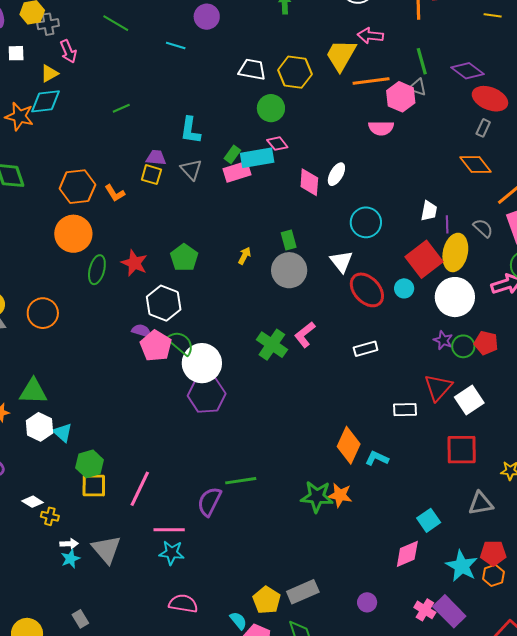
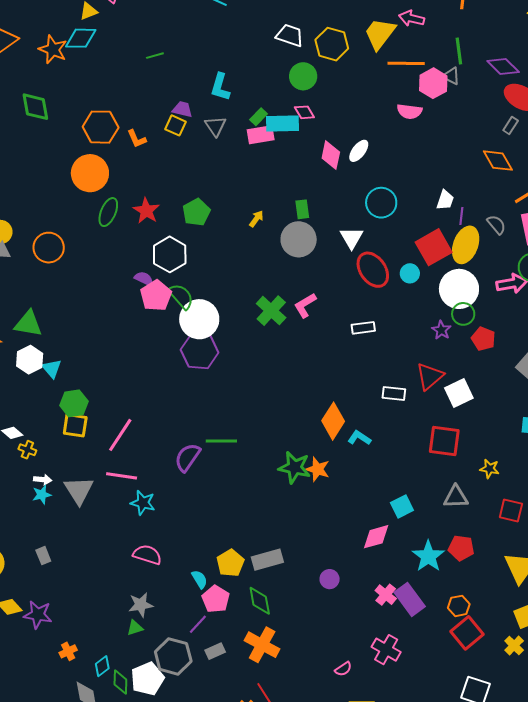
green circle: (463, 346) -> (463, 314), moved
pink line: (169, 530) -> (122, 476), moved
orange hexagon: (493, 575) -> (459, 606), moved

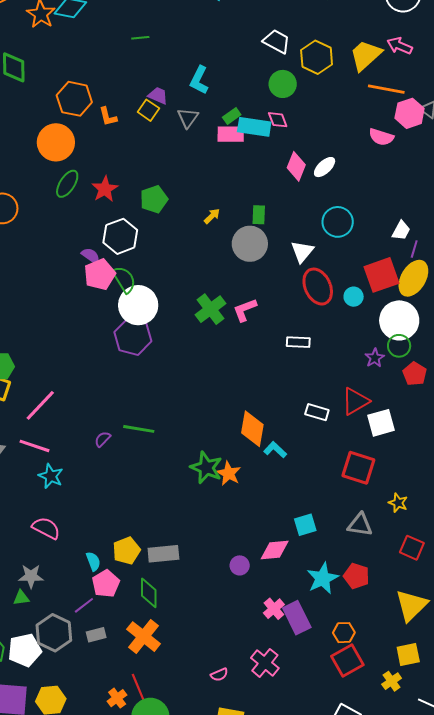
orange diamond: (333, 421) -> (252, 429), turned -33
purple semicircle: (187, 457) -> (103, 439), size x0.6
purple circle: (330, 579) -> (240, 565), moved

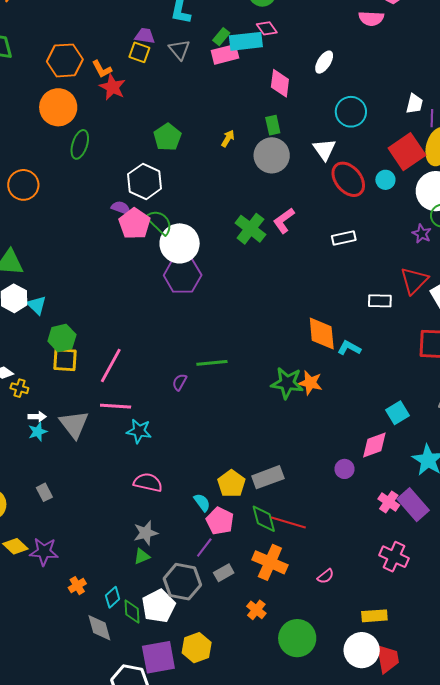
pink diamond: (296, 166) -> (280, 83), moved
red star: (105, 189) -> (113, 87), moved
pink semicircle: (219, 675) -> (326, 576), moved
red line: (140, 691) -> (288, 522), moved, turned -36
orange cross: (117, 698) -> (256, 610), moved

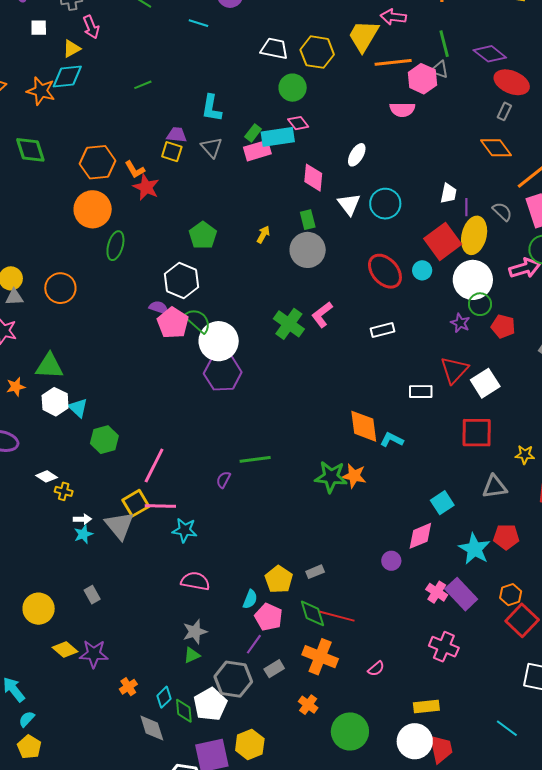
white triangle: (324, 149) -> (349, 204), moved
yellow square: (65, 360) -> (136, 503), moved, turned -32
gray rectangle: (268, 477) -> (315, 572), size x0.6
cyan semicircle: (202, 502) -> (250, 599), turned 60

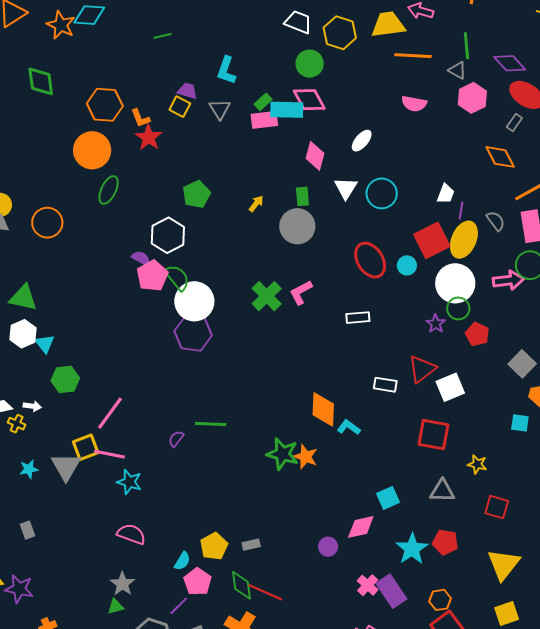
yellow trapezoid: (363, 36) -> (388, 25), turned 42
pink hexagon: (422, 79) -> (472, 98), moved
pink diamond: (298, 123) -> (309, 100), size x1.6
white arrow: (82, 519) -> (32, 406), moved
gray star: (195, 632) -> (122, 584), turned -30

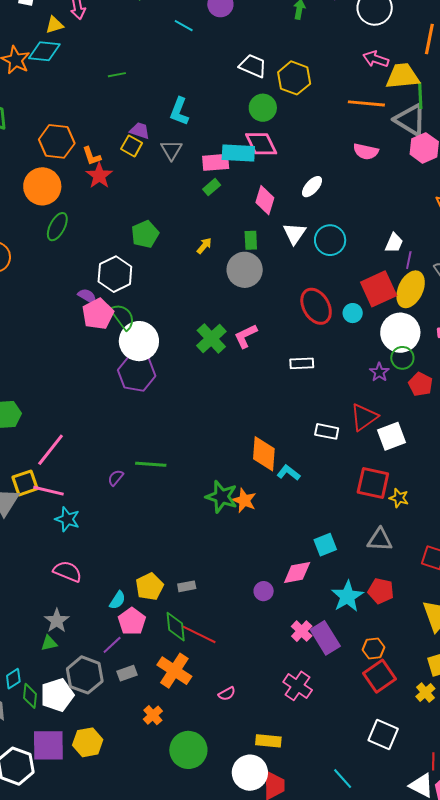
yellow trapezoid: (388, 25) -> (403, 76), moved
gray triangle: (457, 70) -> (410, 120), size x1.8
green rectangle: (263, 102) -> (212, 187), moved
yellow star: (477, 464) -> (399, 498), moved

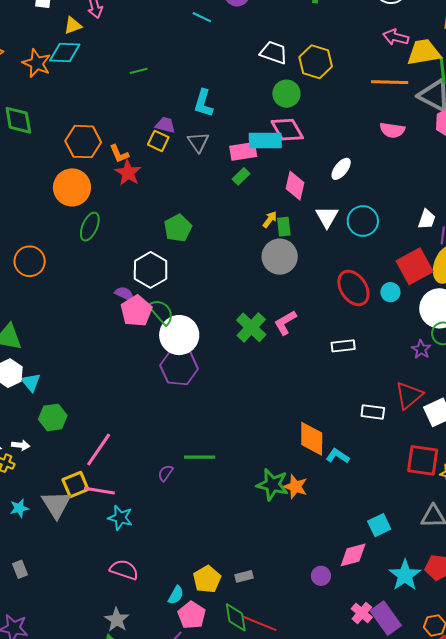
yellow arrow: (204, 246) -> (270, 220), moved

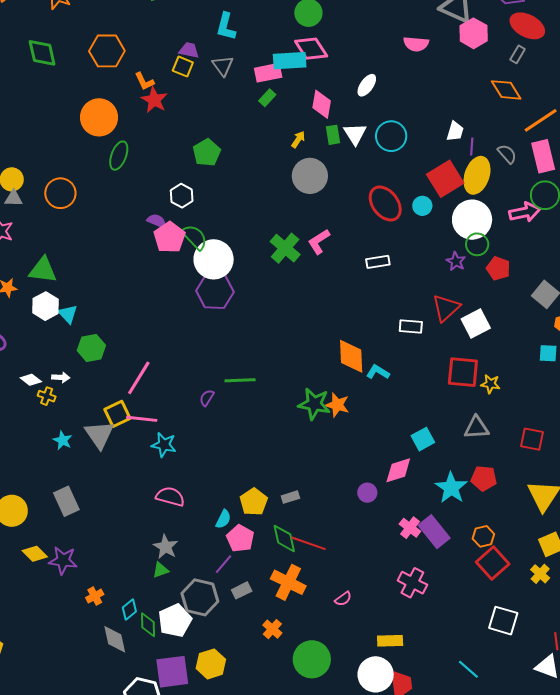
orange hexagon: (83, 142) -> (107, 51), moved
green rectangle: (284, 227) -> (333, 135), moved
white hexagon: (151, 270) -> (182, 196), size x0.7
cyan star: (19, 508) -> (63, 440), turned -30
gray rectangle: (20, 569) -> (66, 501), size x1.6

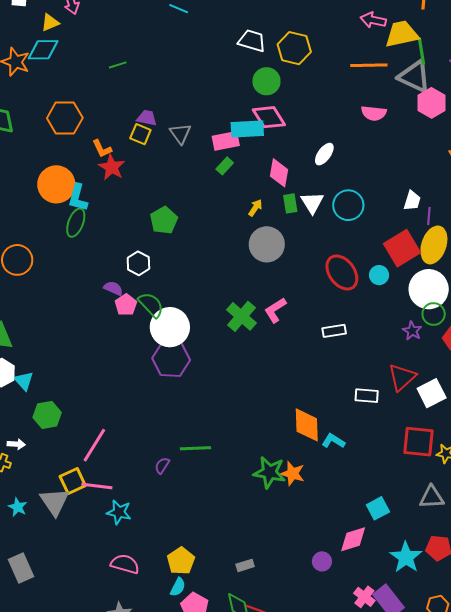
cyan L-shape: (226, 27) -> (78, 198), moved
pink pentagon: (170, 237) -> (126, 305), size x0.7
yellow pentagon: (254, 502) -> (181, 561), moved

